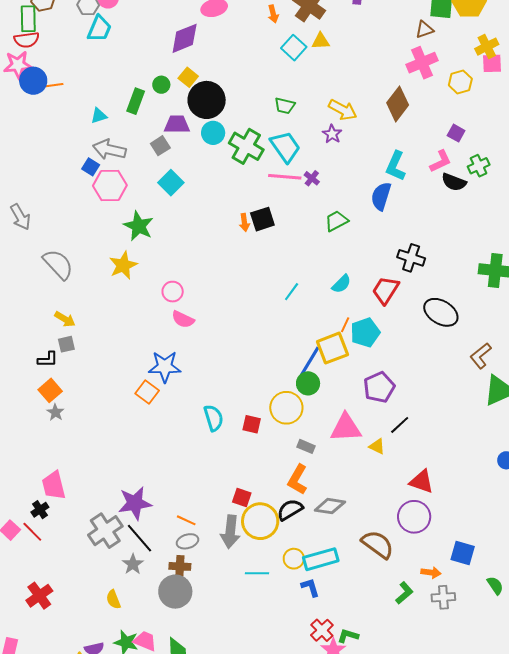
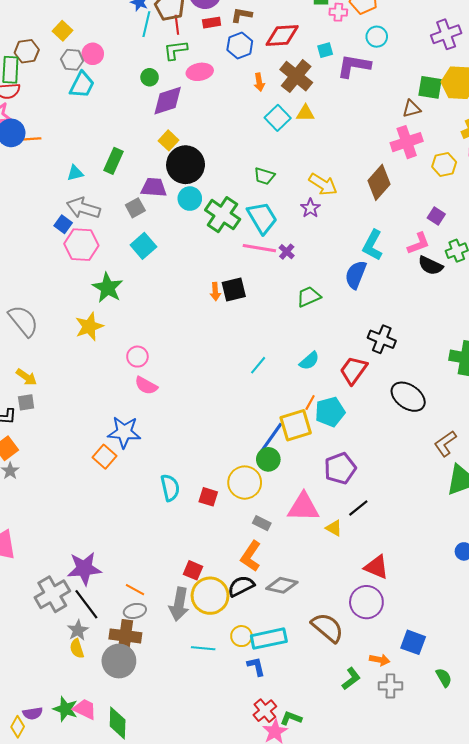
green circle: (161, 85) -> (150, 77), moved
brown cross: (180, 566) -> (125, 636), size x1.4
yellow semicircle: (113, 599) -> (77, 649), moved

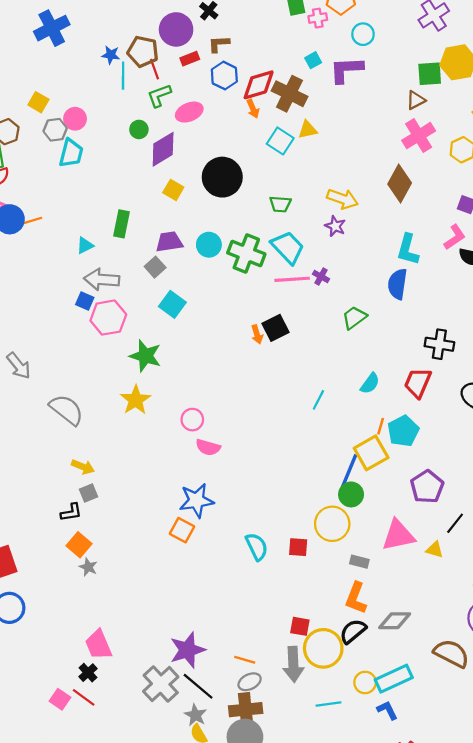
red diamond: (282, 36) -> (259, 85), moved
black circle: (186, 165) -> (222, 177), moved

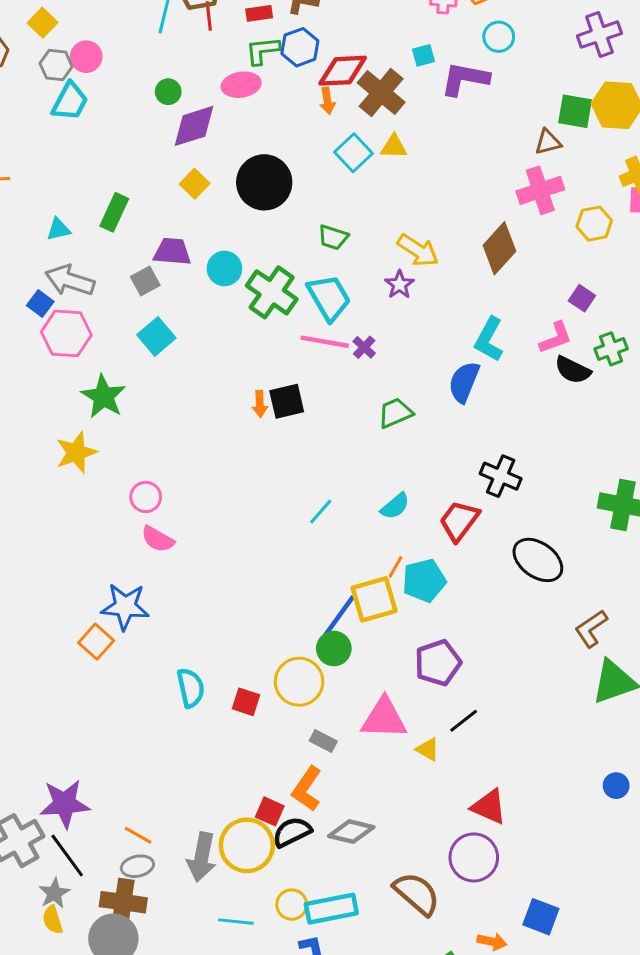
green L-shape: (159, 95) -> (263, 51), moved
red square: (300, 626) -> (270, 811), moved

